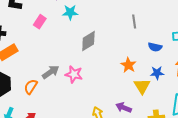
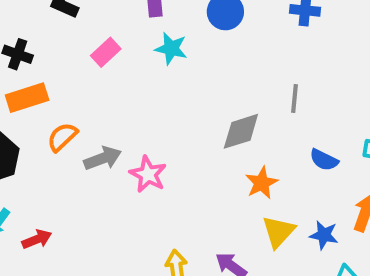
gray diamond: (88, 41) -> (241, 131), moved
blue star: (157, 73) -> (324, 235), moved
orange semicircle: (31, 87) -> (62, 137), moved

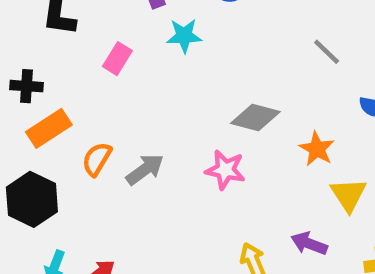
gray line: (294, 98) -> (327, 52), turned -36
gray diamond: (241, 131) -> (255, 117), moved, turned 48
pink star: (148, 174) -> (225, 170), moved

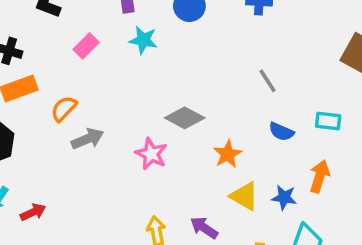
gray line: (327, 52) -> (268, 81), moved
orange semicircle: (97, 159) -> (64, 109), moved
yellow triangle: (349, 195) -> (244, 196), turned -40

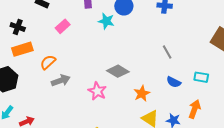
cyan star: (143, 40) -> (106, 21), moved

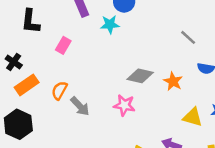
black cross: (18, 27) -> (14, 62), turned 32
gray arrow: (61, 80) -> (80, 106), turned 84
orange star: (142, 94) -> (173, 81), moved

